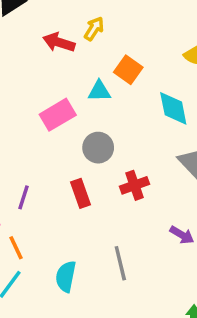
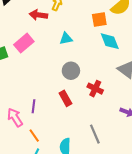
orange square: (128, 70) -> (99, 20), moved, turned -35
pink rectangle: (58, 115) -> (24, 43), moved
red cross: (135, 185) -> (95, 89), turned -35

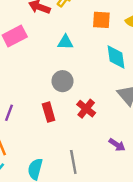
orange square: (99, 20) -> (101, 20), moved

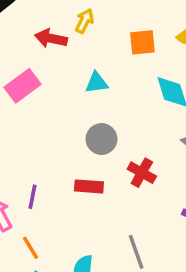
red rectangle: (49, 112) -> (89, 186), turned -60

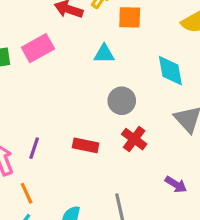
orange square: (142, 42) -> (130, 17), moved
gray circle: (101, 139) -> (122, 101), moved

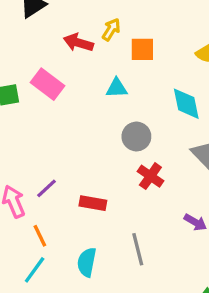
pink rectangle: (38, 48) -> (47, 84), turned 68
red rectangle: (86, 145) -> (93, 203), moved
purple line: (34, 148) -> (46, 188), turned 30

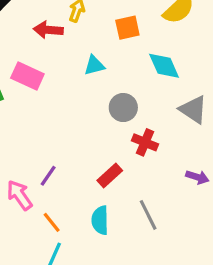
orange square: (142, 49) -> (127, 28), moved
red rectangle: (93, 203) -> (110, 175), moved, turned -40
cyan semicircle: (87, 262) -> (100, 220), moved

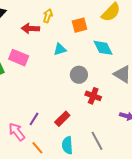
red rectangle: (110, 175) -> (62, 119), moved

